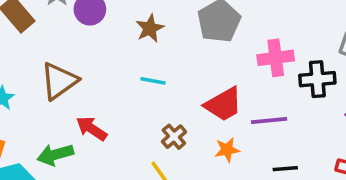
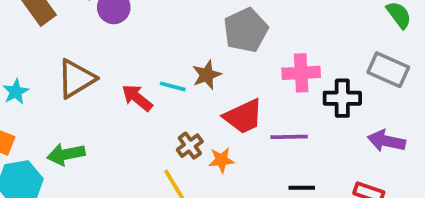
brown star: (150, 28) -> (207, 75), moved
red arrow: (92, 129) -> (137, 98), moved
orange star: (227, 150) -> (221, 160), moved

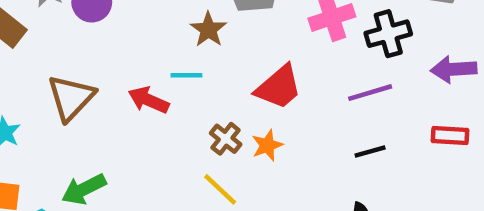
brown star: (207, 75) -> (208, 30), moved
purple line: (289, 137) -> (370, 93), moved

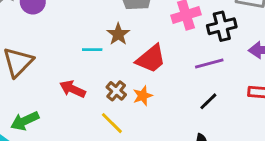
brown star: (208, 30) -> (118, 34), moved
red arrow: (148, 100) -> (73, 89), moved
black line: (370, 152) -> (208, 101), turned -30

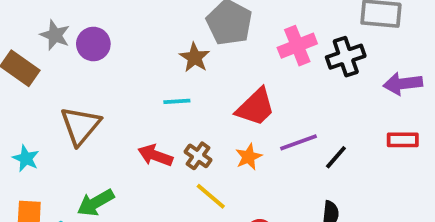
brown star: (118, 34) -> (195, 58), moved
purple line: (209, 64) -> (298, 142), moved
brown cross: (116, 91) -> (198, 156), moved

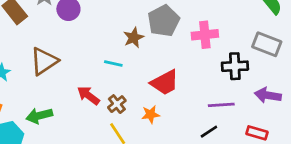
pink cross: (297, 46) -> (205, 35), moved
purple line: (298, 142) -> (221, 105), moved

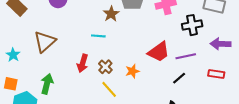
red trapezoid: (165, 83) -> (159, 52), moved
red arrow: (88, 96) -> (83, 63), turned -102
green arrow: (39, 116) -> (47, 84), turned 126

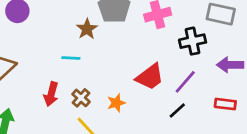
purple line: (186, 56) -> (185, 82), turned -36

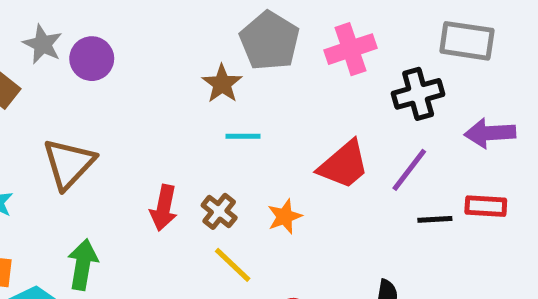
cyan line: (71, 58) -> (243, 136), moved
black line: (177, 111) -> (435, 219), moved, turned 42

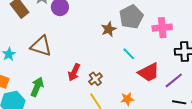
cyan line: (243, 136) -> (129, 54), moved, turned 32
brown triangle: (69, 164) -> (41, 46), turned 50
orange star: (285, 217) -> (127, 99), moved

